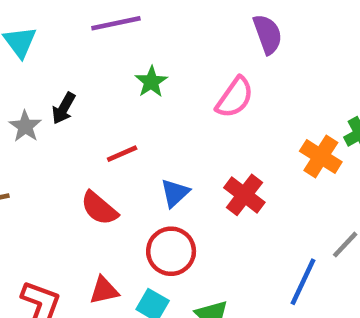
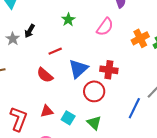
orange cross: (321, 157) -> (140, 38), moved, turned 30
blue triangle: (175, 193) -> (78, 69), size x1.5
red cross: (244, 195) -> (109, 70), turned -30
red circle: (171, 251) -> (94, 91), moved

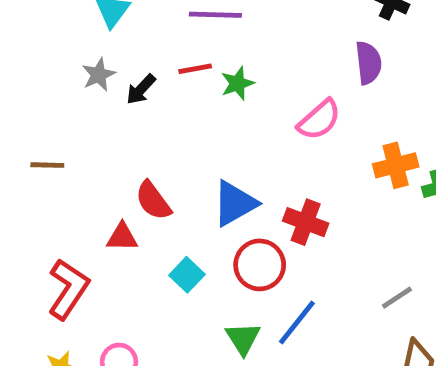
gray star: (13, 39) -> (99, 75), moved
red line: (55, 51) -> (195, 69), moved
blue line: (134, 108) -> (297, 323), moved
red triangle: (47, 111) -> (122, 237), moved
cyan square: (68, 118) -> (187, 275), moved

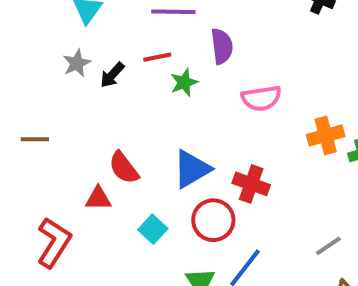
purple semicircle: (368, 63) -> (222, 46), moved
green star: (237, 83) -> (184, 82), moved
pink semicircle: (319, 120) -> (261, 98), turned 33

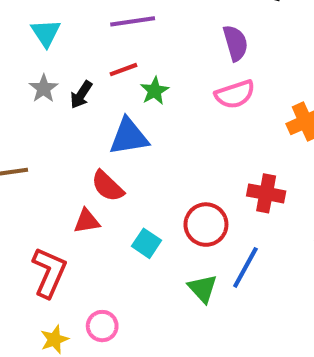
purple semicircle: (222, 46) -> (235, 43), moved
blue triangle: (192, 169) -> (129, 137), moved, turned 30
red cross: (251, 184) -> (266, 193), moved

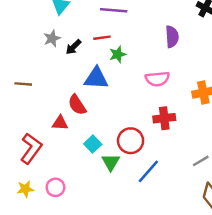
pink semicircle: (235, 94) -> (157, 79), moved
red cross: (266, 193) -> (164, 118), moved, turned -30
green triangle: (203, 288) -> (111, 162), moved

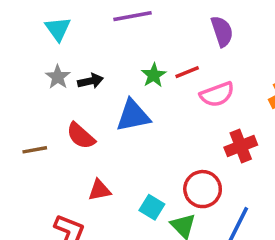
red line: (102, 38) -> (187, 72), moved
black arrow: (73, 47) -> (90, 81), turned -133
red semicircle: (77, 105) -> (81, 136), moved

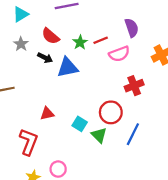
cyan triangle: (58, 29) -> (21, 14), turned 35
purple semicircle: (222, 31) -> (132, 28), moved
black arrow: (90, 81) -> (45, 58), moved, turned 40
red semicircle: (81, 136) -> (50, 36), moved

